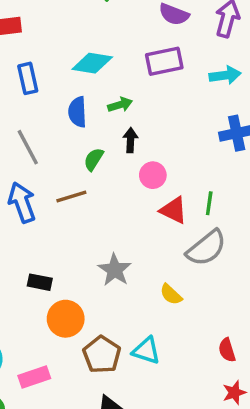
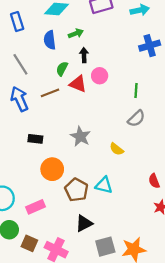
red triangle: (174, 210) -> (78, 84), moved
gray semicircle: (206, 248) -> (136, 118), size x0.7
black rectangle: (40, 282) -> (35, 139), moved

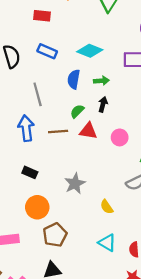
blue rectangle: (17, 22) -> (47, 51), turned -66
pink circle: (100, 76) -> (120, 137), moved
red triangle: (78, 84) -> (88, 131), turned -30
cyan triangle: (104, 185) -> (107, 243), moved

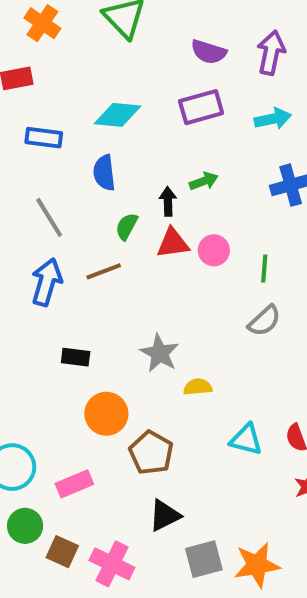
green arrow: (101, 81) -> (204, 181), moved
blue arrow: (26, 128) -> (47, 282), turned 40
red triangle: (88, 131) -> (173, 243), moved
yellow semicircle: (107, 207) -> (198, 387), moved, turned 136

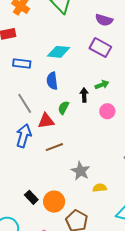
purple rectangle: (201, 107) -> (100, 48), turned 45
red triangle: (173, 243) -> (46, 121), moved
pink circle: (214, 250) -> (107, 111), moved
brown line: (104, 271) -> (54, 147), moved
black rectangle: (76, 357) -> (31, 197), moved, turned 40

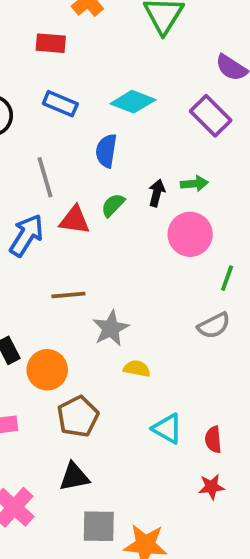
pink circle: (107, 111) -> (190, 234), size x1.5
brown line: (54, 147) -> (68, 295), moved

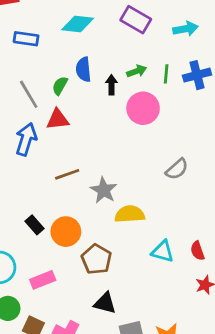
blue semicircle: (106, 151) -> (83, 69), moved
green semicircle: (113, 205) -> (60, 86), moved
green line: (227, 278) -> (166, 74), moved
yellow semicircle: (137, 369) -> (130, 214), size x1.5
black triangle: (74, 477) -> (105, 303), turned 40

